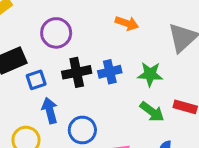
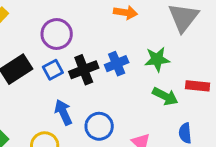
blue square: (36, 80) -> (53, 70), moved

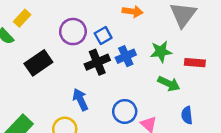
blue square: (53, 70) -> (103, 36), moved
red rectangle: (198, 86) -> (195, 63), moved
blue circle: (99, 126) -> (125, 111), moved

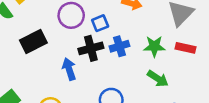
red rectangle: (195, 63) -> (185, 48), moved
blue arrow: (80, 100) -> (69, 69), moved

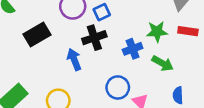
blue cross: (119, 46) -> (133, 49), moved

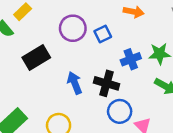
black cross: (94, 38) -> (107, 83), moved, turned 35
blue cross: (133, 49) -> (131, 59), moved

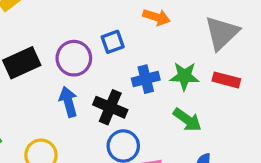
purple circle: (73, 28) -> (74, 58), moved

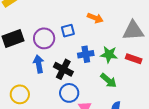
gray triangle: (222, 33) -> (133, 31), turned 35

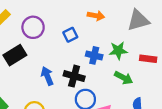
purple circle: (44, 38) -> (33, 27), moved
blue cross: (86, 54) -> (94, 55), turned 35
red rectangle: (134, 59) -> (148, 59), moved

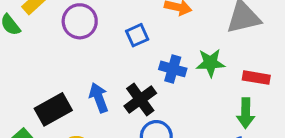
black rectangle: (15, 55) -> (53, 109), moved
black cross: (74, 76) -> (140, 100), turned 36
green arrow: (124, 78) -> (246, 113), moved, turned 60

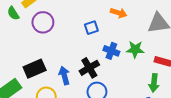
purple circle: (80, 21) -> (43, 22), moved
blue arrow: (99, 98) -> (64, 75), moved

